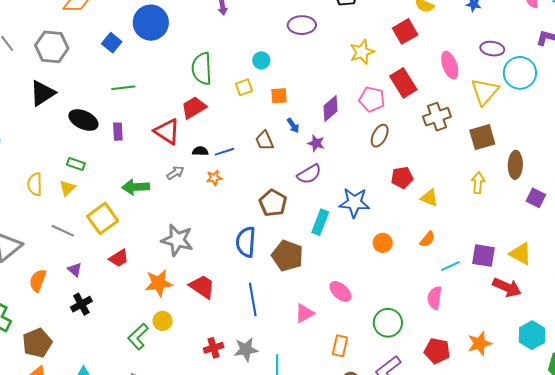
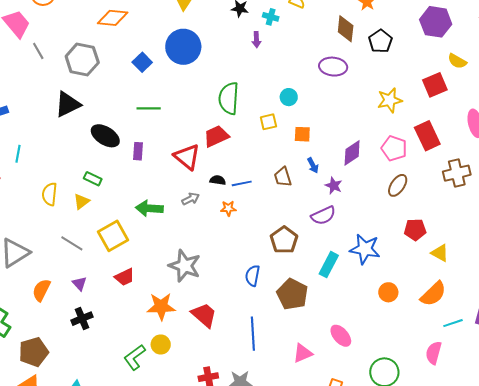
orange semicircle: (428, 239) -> (433, 294), size x1.6
blue semicircle: (246, 242) -> (253, 276), size x0.7

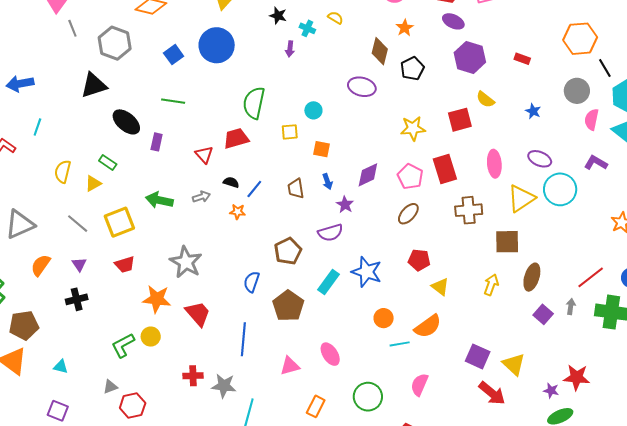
red triangle: (187, 157) -> (204, 155), size x0.7
blue line: (242, 183) -> (254, 189), turned -48
cyan line: (453, 323) -> (400, 344), moved

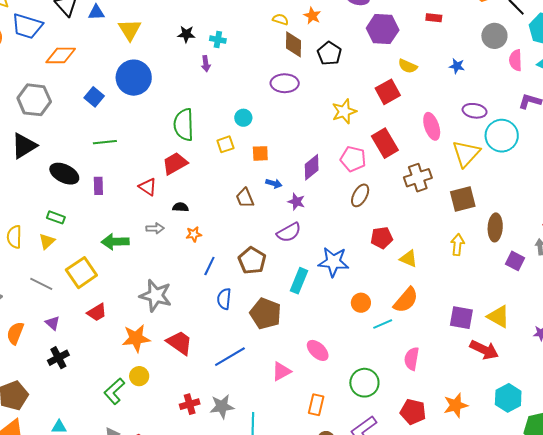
yellow semicircle: (335, 18) -> (280, 19), moved
blue arrow: (327, 182) -> (274, 183), turned -42
blue line: (254, 189) -> (209, 266), moved
gray arrow: (201, 197) -> (155, 228), turned 30
blue line: (243, 339) -> (230, 357), turned 68

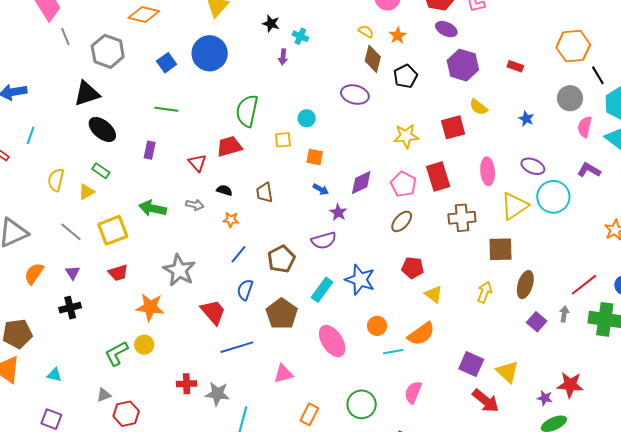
black ellipse: (64, 174) -> (102, 129), moved
brown trapezoid: (245, 198) -> (264, 193), moved
red trapezoid: (180, 343) -> (213, 312), moved
pink ellipse: (318, 350) -> (332, 341), moved, size x1.4

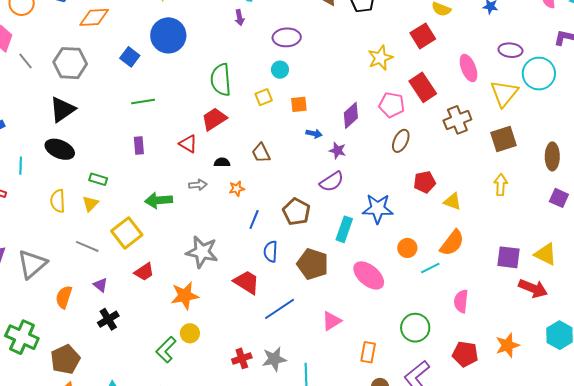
purple ellipse: (355, 95) -> (287, 37), moved
black ellipse: (102, 129) -> (60, 149), moved
brown ellipse: (525, 285) -> (552, 156), moved

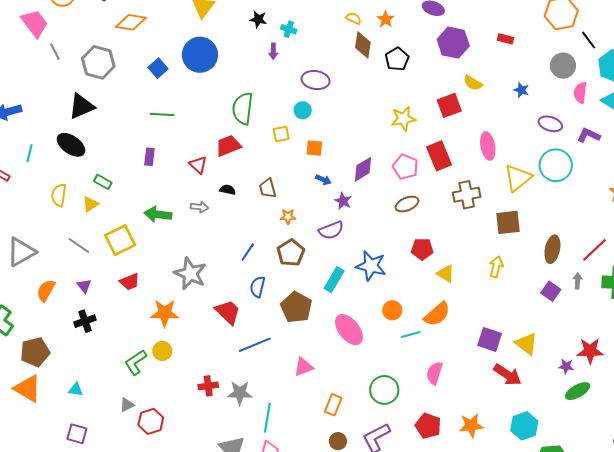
purple ellipse: (510, 50) -> (550, 124), moved
brown ellipse: (401, 141) -> (407, 204), turned 30
orange star: (237, 189) -> (288, 217), moved

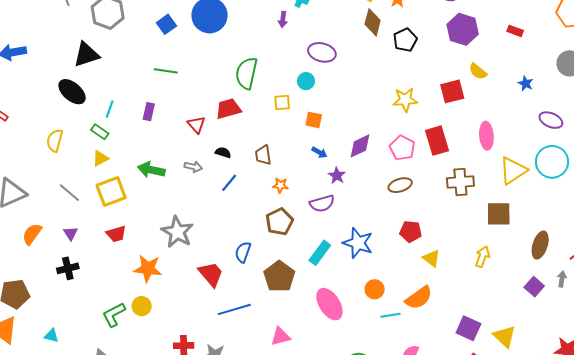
cyan line: (29, 153) -> (110, 109), moved
yellow triangle: (90, 204) -> (100, 158), moved
blue line: (248, 252) -> (229, 183), moved

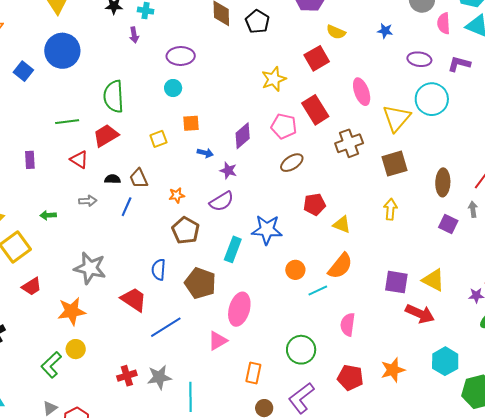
green line: (166, 71) -> (67, 122), moved
yellow square: (282, 102) -> (158, 139), moved
brown trapezoid: (263, 155) -> (139, 178), moved
green arrow: (151, 170) -> (48, 215), size x0.6
pink ellipse: (329, 304) -> (239, 309), moved, turned 64

